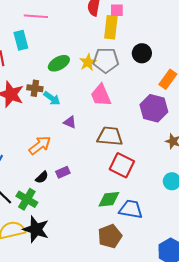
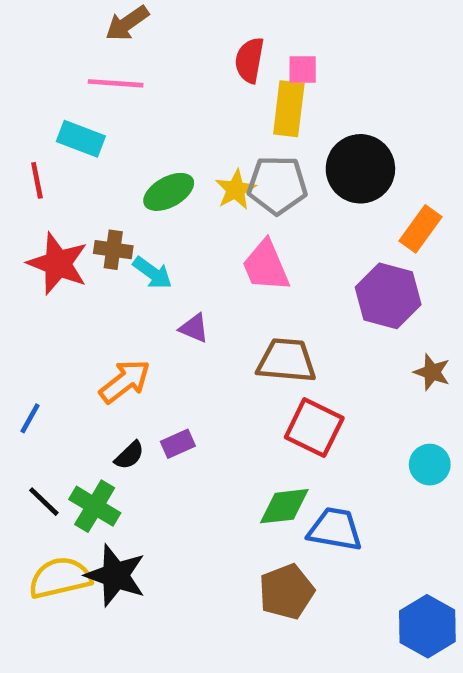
cyan rectangle: (21, 40) -> (81, 139), turned -54
black circle: (142, 53) -> (360, 169), size x1.5

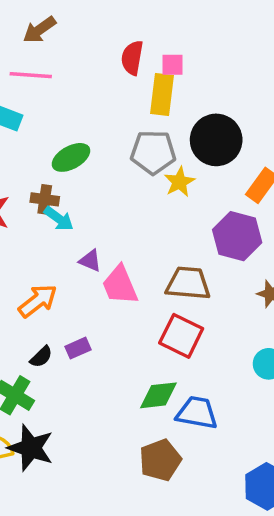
yellow star: (236, 190) -> (179, 182), moved
brown cross: (113, 250) -> (45, 199), moved
pink trapezoid: (266, 266) -> (120, 285), moved
brown trapezoid: (286, 361) -> (188, 283), moved

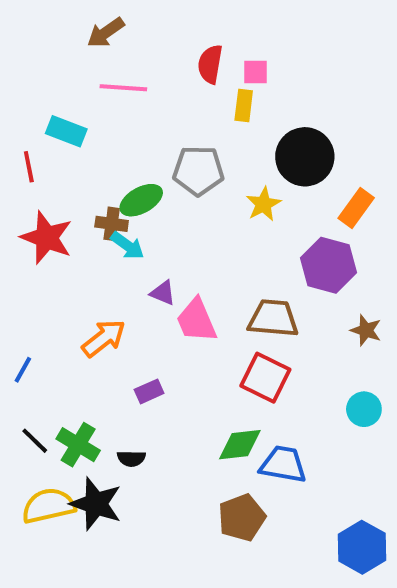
pink line: (31, 75) -> (123, 88), moved
yellow rectangle: (162, 94) -> (244, 106), size x0.7
gray pentagon: (153, 152) -> (198, 171), moved
green ellipse: (71, 157) -> (141, 200), moved
black semicircle: (41, 357) -> (131, 458), moved, turned 45

